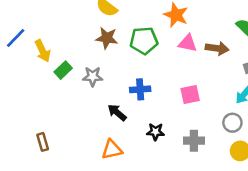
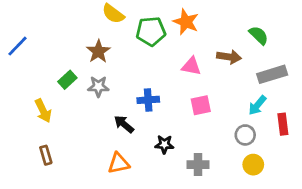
brown star: (107, 38) -> (98, 51), moved, turned 30
green pentagon: (144, 41) -> (151, 31), moved
pink triangle: (188, 43) -> (191, 66), moved
yellow arrow: (43, 51) -> (43, 111), moved
gray cross: (194, 141) -> (198, 165), moved

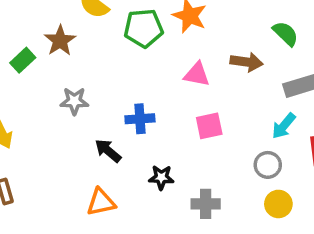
brown star: (98, 51) -> (60, 41), moved
green rectangle: (67, 80) -> (23, 60), moved

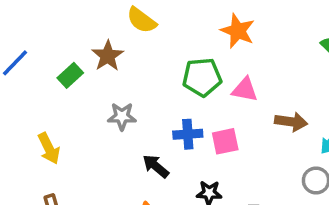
green pentagon: (143, 28) -> (202, 77), moved
brown arrow: (246, 62) -> (291, 122), moved
pink square: (209, 126) -> (225, 141), moved

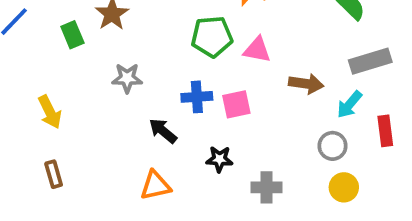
green rectangle: (70, 75) -> (72, 35), turned -70

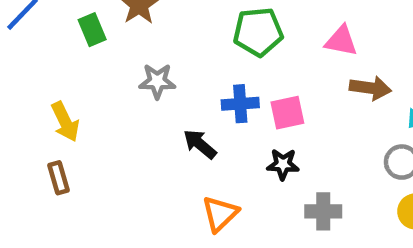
pink triangle: (257, 50) -> (341, 41), moved
black star: (219, 159) -> (283, 164), moved
brown rectangle: (54, 174) -> (58, 178), moved
orange triangle: (155, 185) -> (220, 214), moved, turned -32

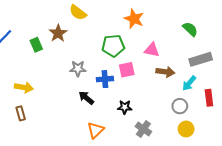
gray star: (157, 81) -> (78, 69), moved
pink square: (287, 113) -> (127, 70), moved
yellow arrow: (65, 122) -> (24, 87), turned -54
gray cross: (323, 211) -> (143, 129), turned 35

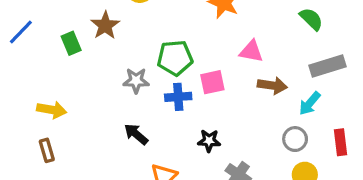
green pentagon: (113, 46) -> (175, 58), moved
black arrow: (86, 98) -> (136, 134), moved
red rectangle: (209, 98) -> (340, 142), moved

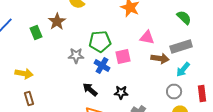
gray rectangle: (328, 66) -> (181, 46), moved
blue cross: (178, 97) -> (102, 66), turned 35
black arrow: (136, 134) -> (90, 90), moved
brown rectangle: (47, 150) -> (29, 98), moved

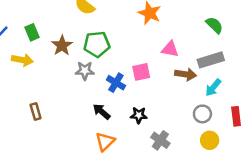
brown star: (57, 22) -> (62, 46), moved
green rectangle: (36, 32) -> (32, 32), moved
green pentagon: (100, 42) -> (97, 44), moved
yellow arrow: (24, 74) -> (22, 60), moved
brown rectangle: (29, 98) -> (36, 112), moved

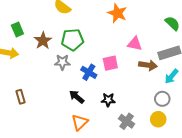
yellow circle: (210, 140) -> (158, 119), moved

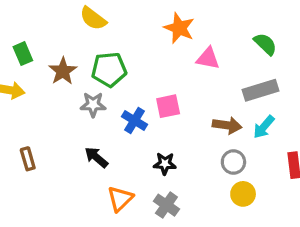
pink triangle: (135, 44) -> (208, 58), moved
brown arrow: (148, 65) -> (227, 125), moved
black arrow: (77, 97) -> (96, 157), moved
gray circle: (162, 99) -> (233, 162), moved
gray cross: (127, 121) -> (166, 205), moved

